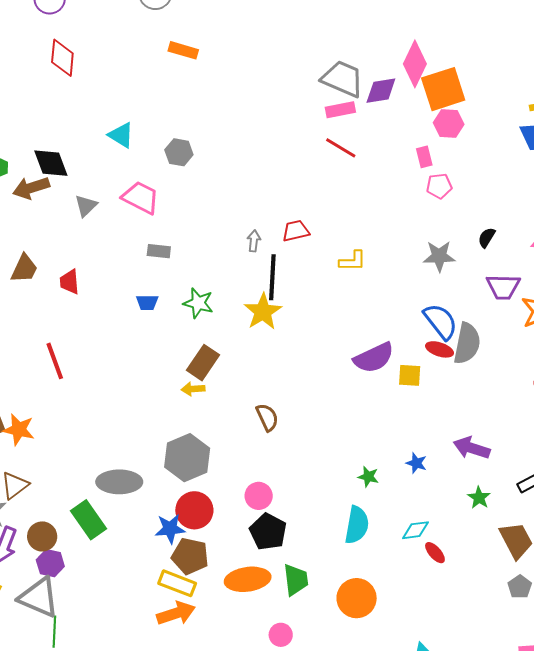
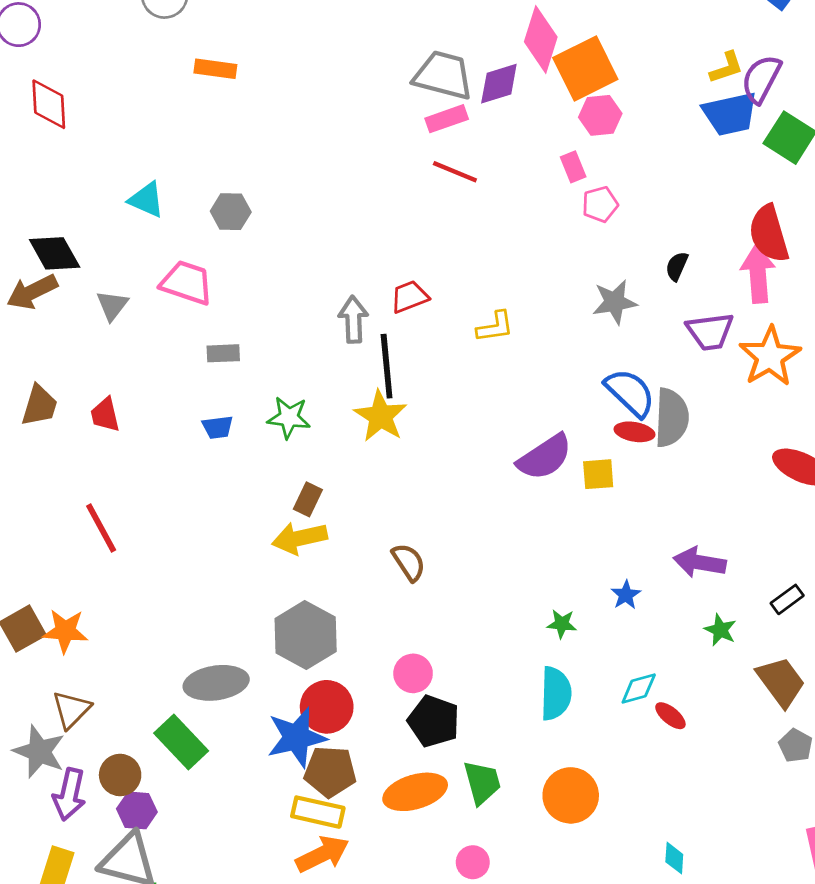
gray arrow: (254, 241) -> (353, 319), size x1.5
brown rectangle: (203, 363) -> (308, 499), size x0.7
yellow arrow: (193, 389) -> (300, 538), size x1.6
blue star: (416, 463) -> (626, 595), turned 30
blue star: (170, 529) -> (297, 737), size x1.4

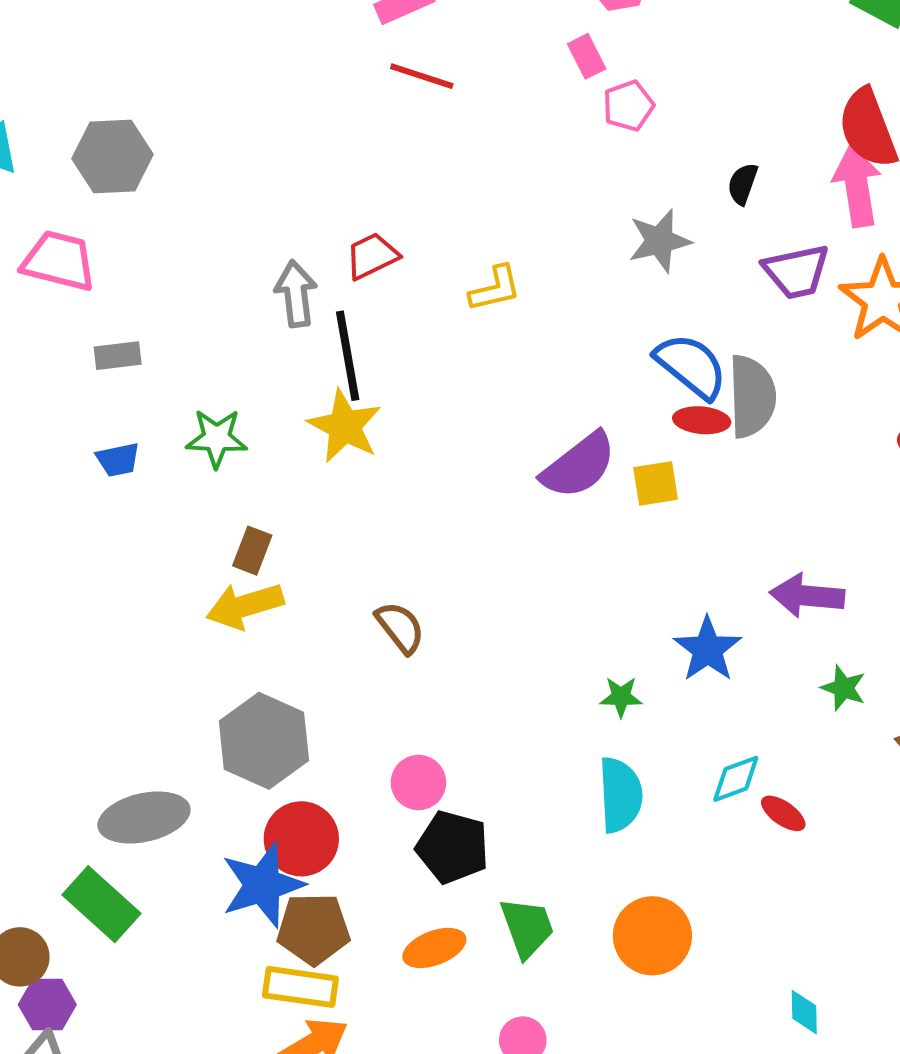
gray hexagon: (231, 212) -> (112, 157), size x1.4
blue star: (626, 595) -> (708, 649), size x1.6
orange ellipse: (415, 792) -> (434, 948), size x0.7

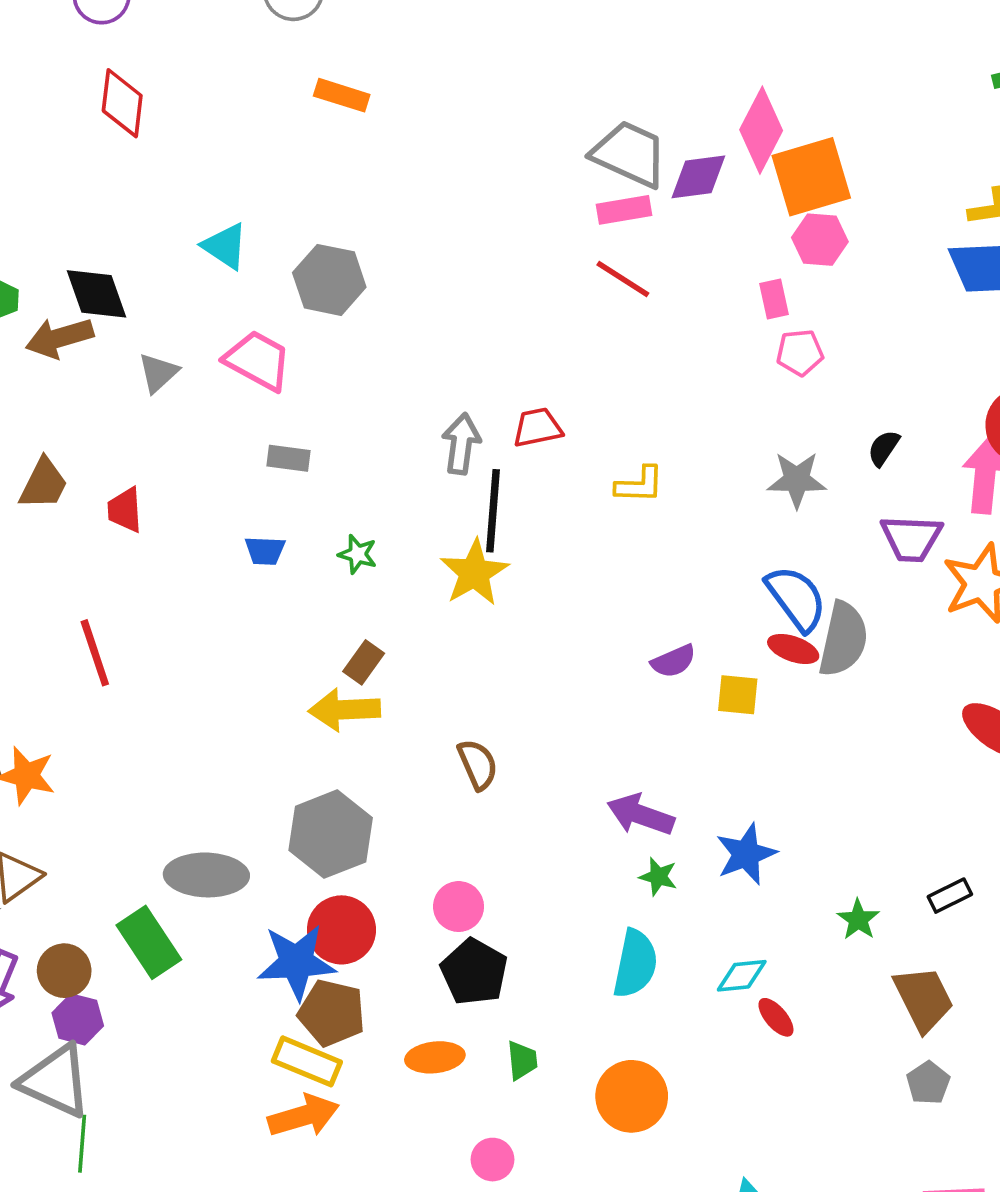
green star: (217, 438) -> (358, 554), size x0.7
purple semicircle: (579, 465) -> (674, 661), size x0.6
purple arrow: (807, 596) -> (641, 815), moved
green trapezoid: (527, 927) -> (522, 1060), size x0.7

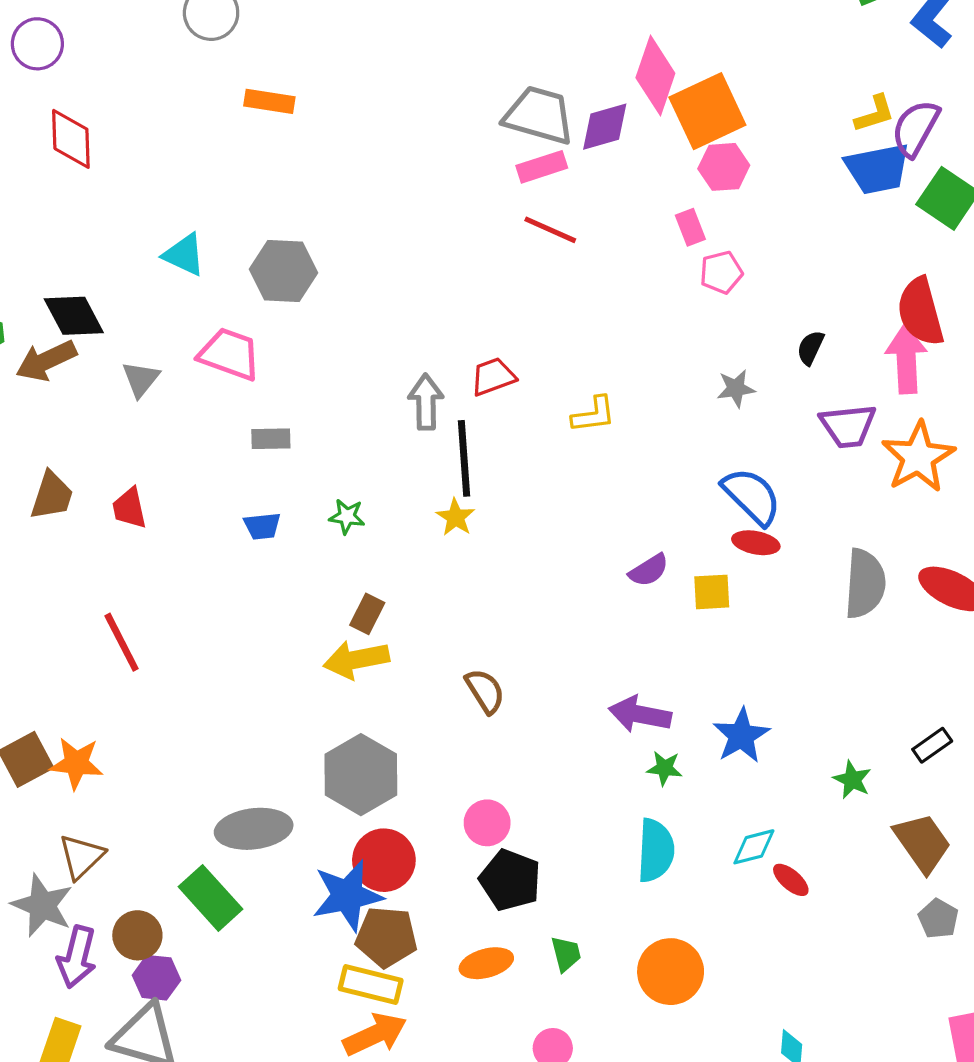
gray star: (797, 480) -> (736, 388), size x0.7
yellow star: (474, 573) -> (456, 517), size x0.6
gray semicircle: (843, 639) -> (865, 584), moved

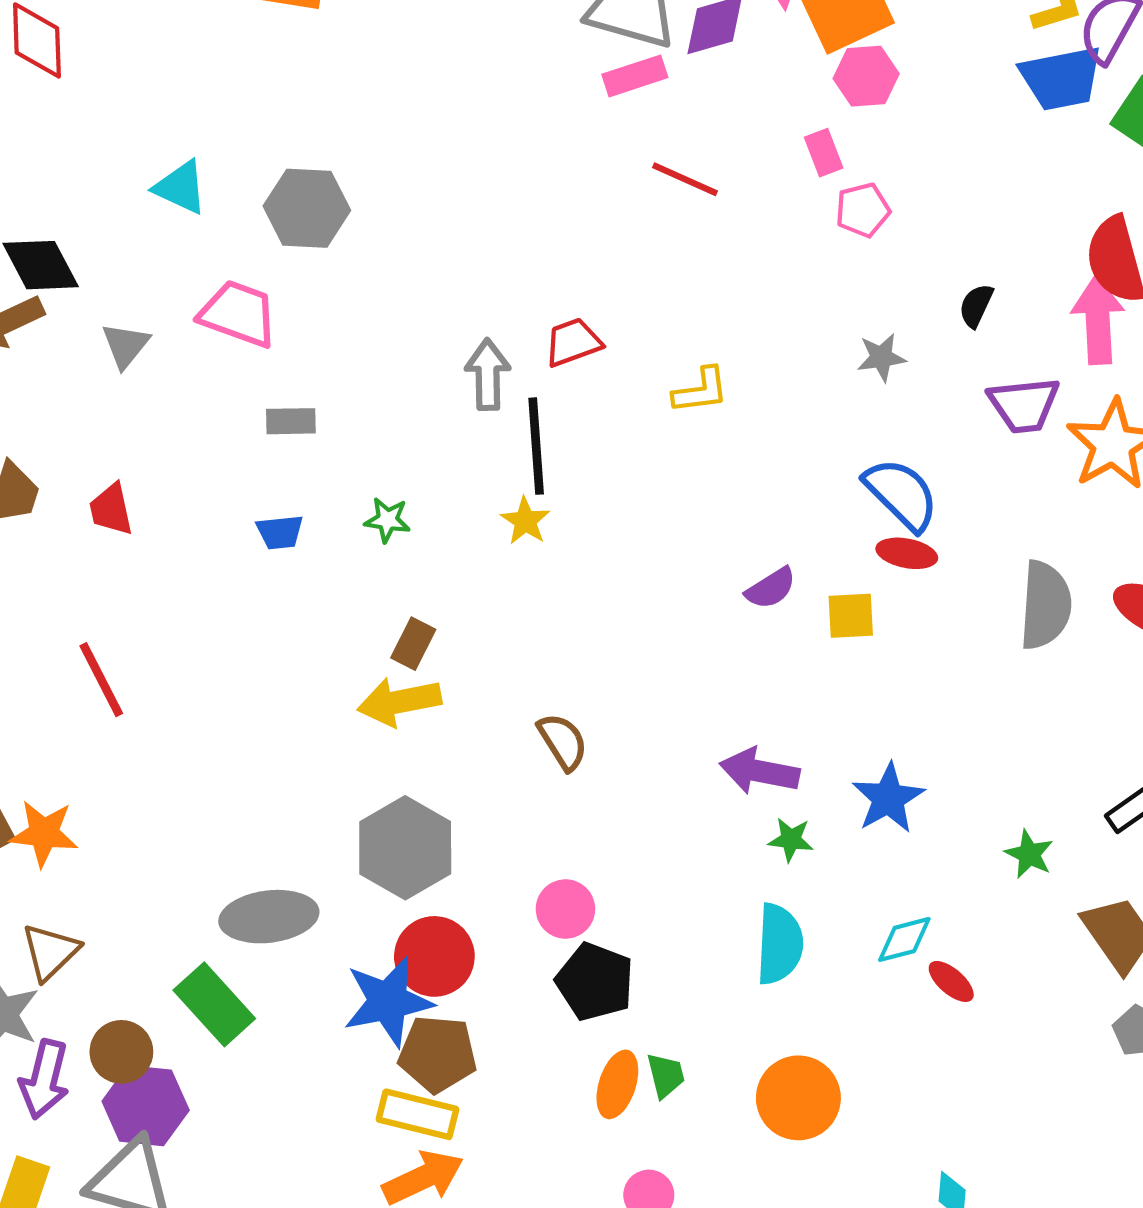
red line: (550, 230) -> (685, 179), moved
orange ellipse: (486, 963) -> (617, 1084), moved, turned -57
purple hexagon: (156, 978) -> (146, 1106), size x1.4

